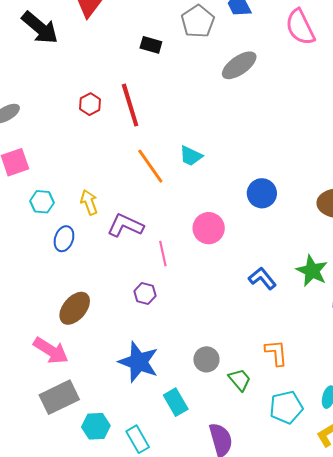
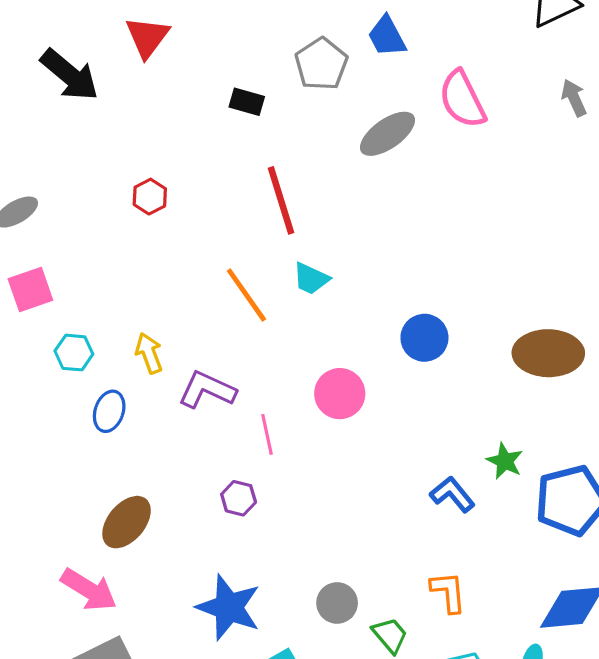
pink semicircle: (300, 27) -> (462, 99), moved
red line: (130, 105) -> (281, 200), moved
green star: (312, 271) -> (505, 461), size x0.7
blue L-shape: (262, 278) -> (452, 494), moved

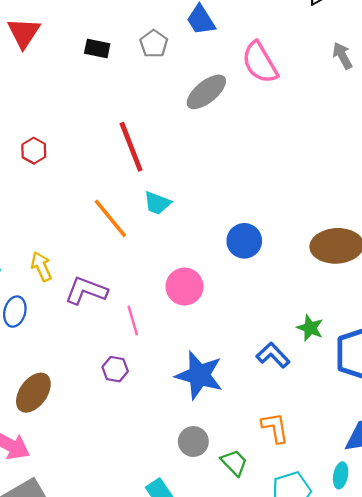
gray pentagon: (321, 64) -> (154, 44), size x0.7
black rectangle: (247, 102) -> (97, 49), moved
blue star: (229, 607) -> (199, 375), moved

